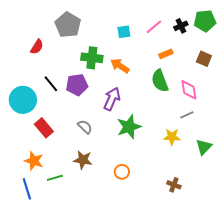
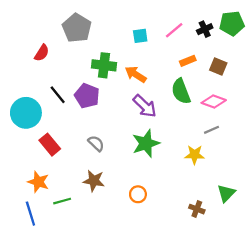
brown square: (204, 59) -> (218, 66), moved
purple pentagon: (77, 85) -> (87, 96), turned 30
pink diamond: (189, 90) -> (214, 102), turned -60
purple arrow: (112, 99) -> (145, 106), moved, turned 110
green triangle: (204, 147) -> (226, 193), moved

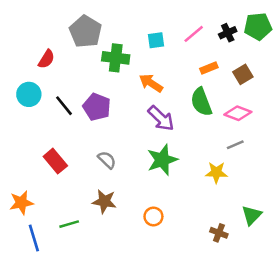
green cross: (104, 65) -> (116, 58), moved
brown square: (218, 66) -> (243, 74), turned 36
cyan circle: (26, 113) -> (29, 94), moved, size x0.7
orange star: (38, 182) -> (21, 203), moved, turned -30

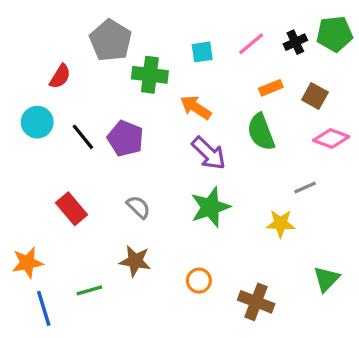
brown square: (243, 74) -> (315, 96), turned -30
pink diamond: (238, 113) -> (331, 138), moved
brown cross: (219, 233) -> (256, 302), moved, size x1.5

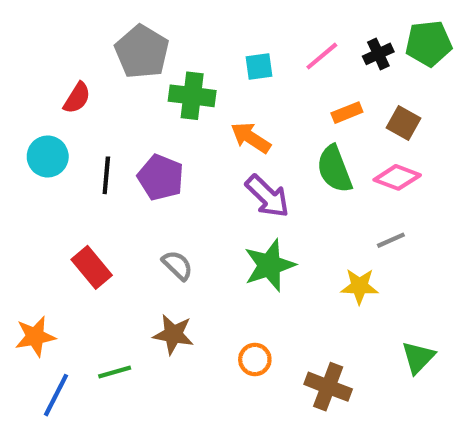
black line: (83, 137) -> (106, 175), turned 44
pink diamond: (331, 138) -> (397, 177), moved
blue line: (44, 308) -> (56, 395), turned 44

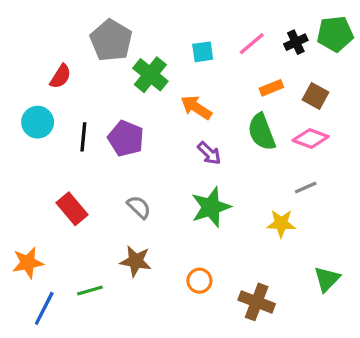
green cross: (192, 96) -> (150, 75), turned 32
purple arrow: (267, 196) -> (209, 153), size x0.7

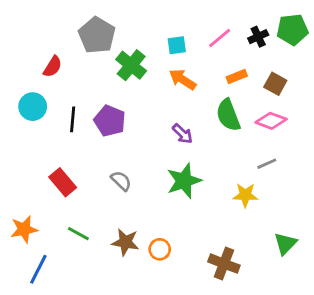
orange arrow: (196, 107) -> (183, 79), moved
brown star: (136, 261) -> (125, 242), moved
orange circle: (199, 281) -> (160, 249), moved
green line: (90, 290) -> (78, 234), moved, turned 45

